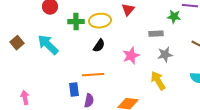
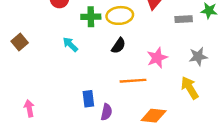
gray rectangle: (156, 34) -> (184, 19), moved
cyan arrow: (48, 45) -> (70, 44), moved, size x0.6
orange line: (93, 75) -> (133, 81), moved

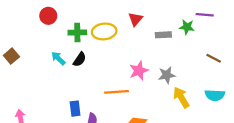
black semicircle: (119, 46) -> (80, 59), moved
gray star: (198, 57) -> (167, 75), moved
yellow arrow: (190, 88) -> (181, 97), moved

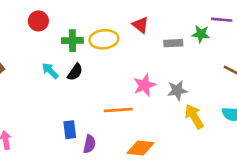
red triangle: (135, 19) -> (141, 25), turned -32

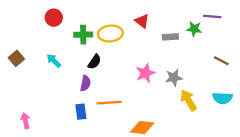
cyan arrow: (50, 71) -> (54, 61), moved
black semicircle: (75, 72) -> (95, 62), moved
orange line: (118, 110) -> (109, 103), moved
purple semicircle: (89, 144) -> (85, 83), moved

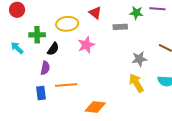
green star: (194, 29) -> (136, 13), moved
green cross: (83, 35) -> (37, 35), moved
pink star: (145, 73) -> (86, 45), moved
gray star: (174, 78) -> (139, 59), moved

